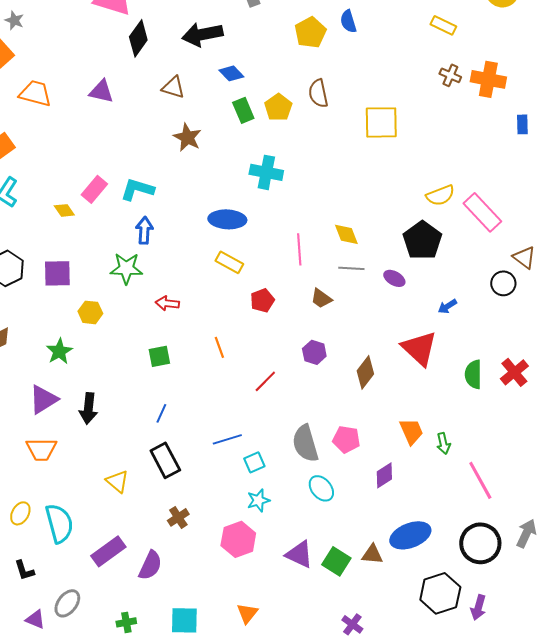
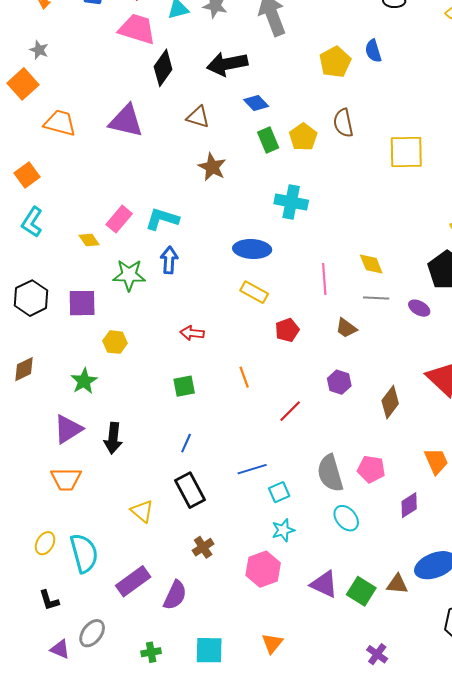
purple triangle: (101, 91) -> (126, 121), size x1.4
green star: (126, 268) -> (129, 275), moved

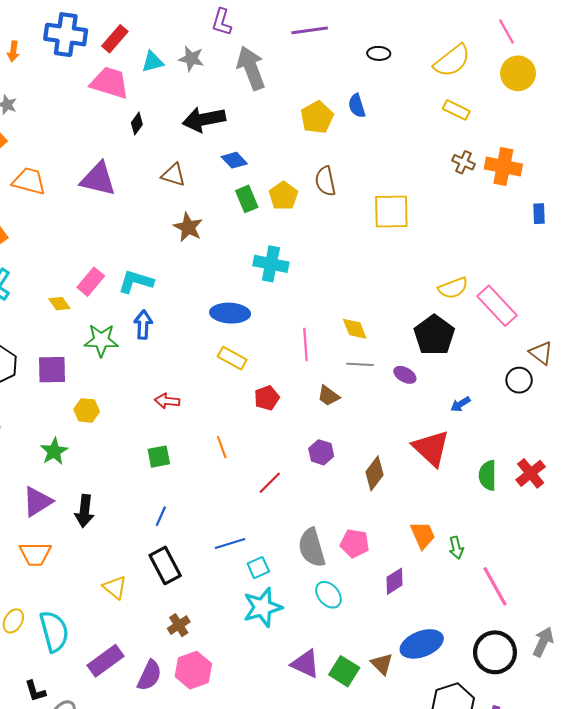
black diamond: (163, 68) -> (137, 124), size x0.6
cyan star: (283, 530) -> (263, 607), size x1.6
pink hexagon: (263, 569) -> (193, 670), moved
brown triangle: (397, 584) -> (382, 664), turned 40
black L-shape: (49, 600) -> (35, 691), moved

